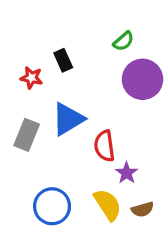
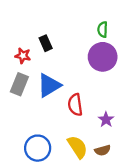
green semicircle: (123, 41) -> (103, 29), moved, turned 133
gray rectangle: (27, 135) -> (19, 84), moved
purple star: (127, 173) -> (106, 120), moved

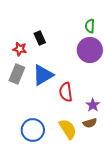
brown semicircle: (103, 150) -> (90, 123), moved

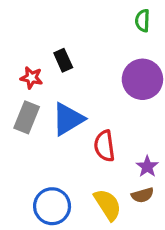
green semicircle: (90, 26) -> (142, 21), moved

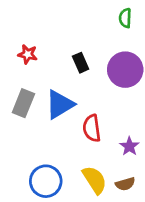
black rectangle: (63, 60) -> (81, 63), moved
red star: (31, 78) -> (28, 54), moved
brown semicircle: (142, 195) -> (125, 184), moved

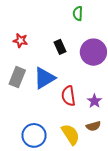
green semicircle: (125, 18) -> (78, 13), moved
purple star: (129, 146) -> (94, 101), moved
brown semicircle: (125, 184) -> (93, 126), moved

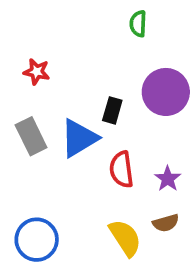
black rectangle: (60, 47) -> (112, 110), moved, turned 40
gray rectangle: (17, 77) -> (31, 136), turned -48
blue circle: (34, 135) -> (37, 240), moved

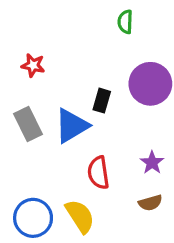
red semicircle: (121, 169) -> (98, 173), moved
yellow semicircle: (125, 238) -> (80, 216), moved

